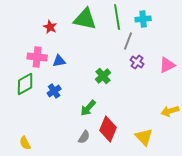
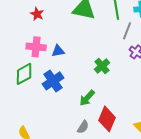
red star: (50, 27) -> (37, 14), moved
blue cross: (54, 91) -> (53, 81), size x1.5

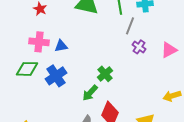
green cross: (102, 66) -> (105, 74), moved
green diamond: (24, 74) -> (27, 69), turned 30

